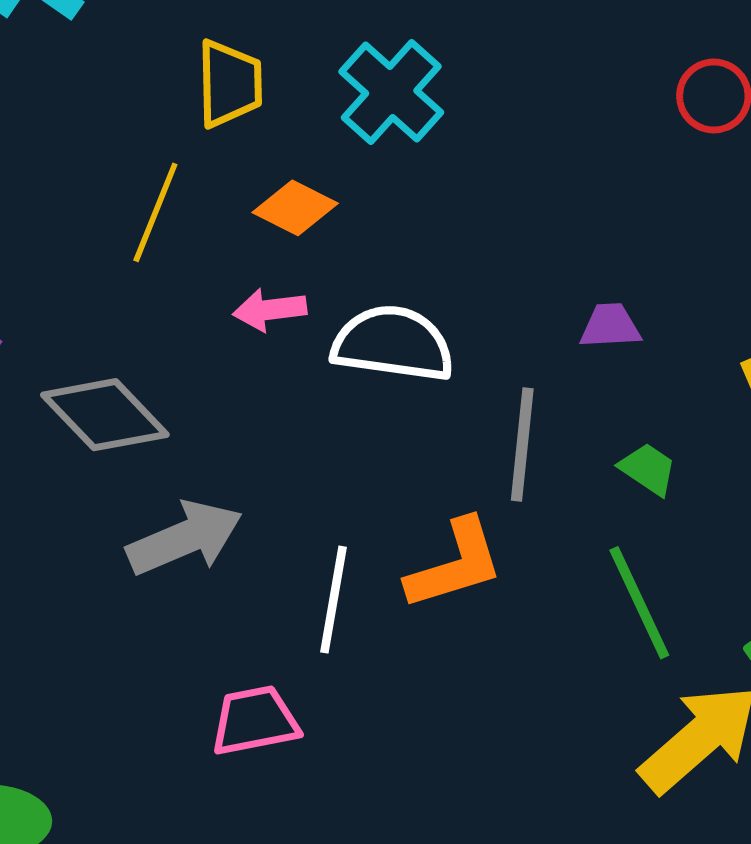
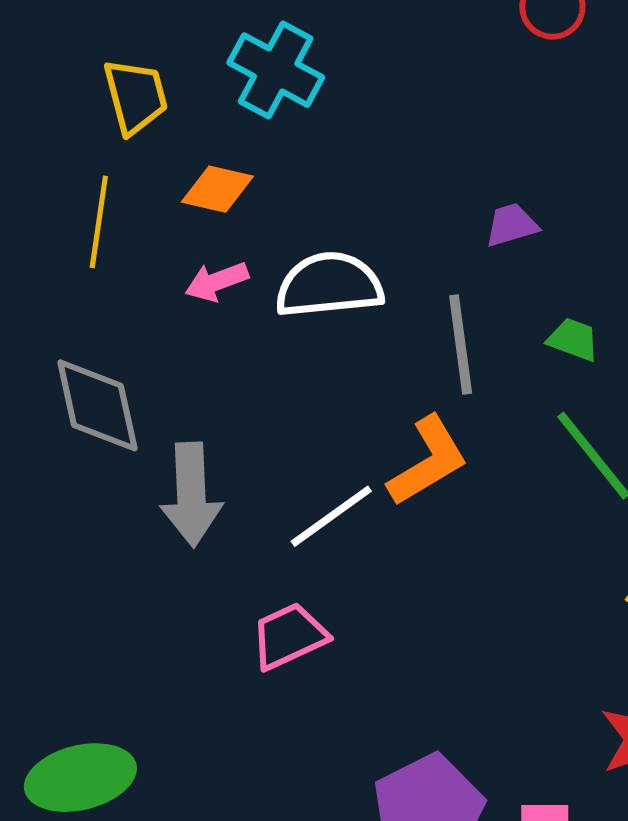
gray diamond: (105, 415) -> (97, 405), turned 45
gray arrow: (185, 538) -> (191, 494), turned 124
white line: (333, 600) -> (331, 516), turned 58

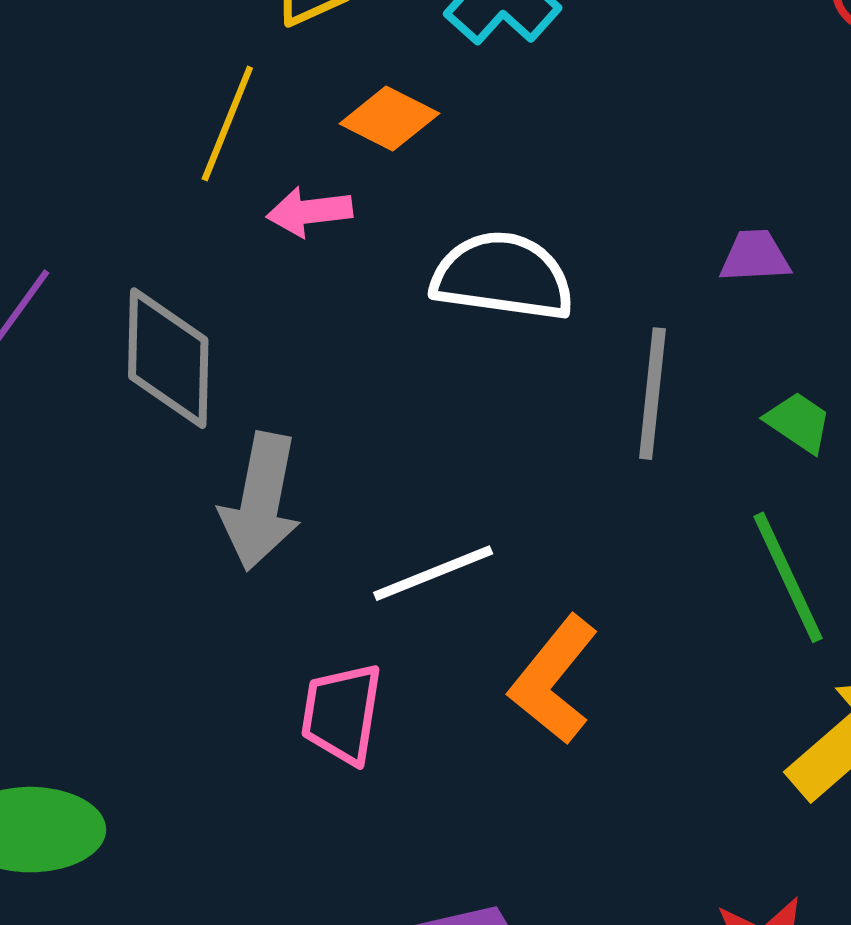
pink arrow: (217, 281) -> (309, 212), moved
orange L-shape: (428, 461) -> (554, 680), moved, turned 146
pink trapezoid: (289, 636) -> (342, 714), turned -70

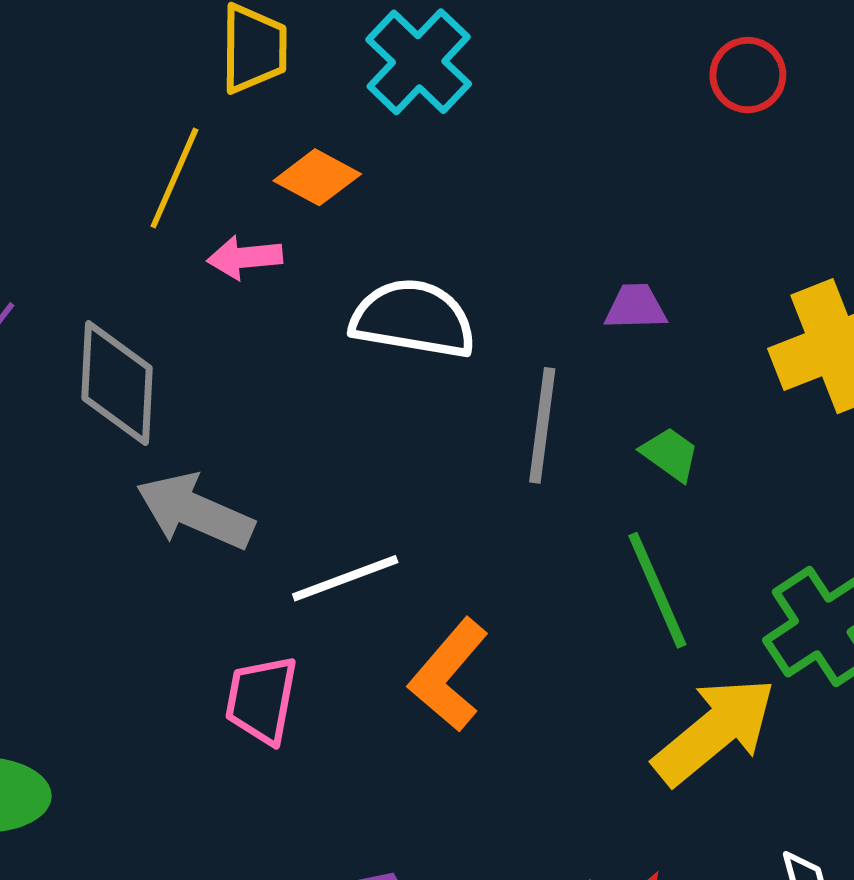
gray arrow: (261, 502) -> (195, 511), turned 101

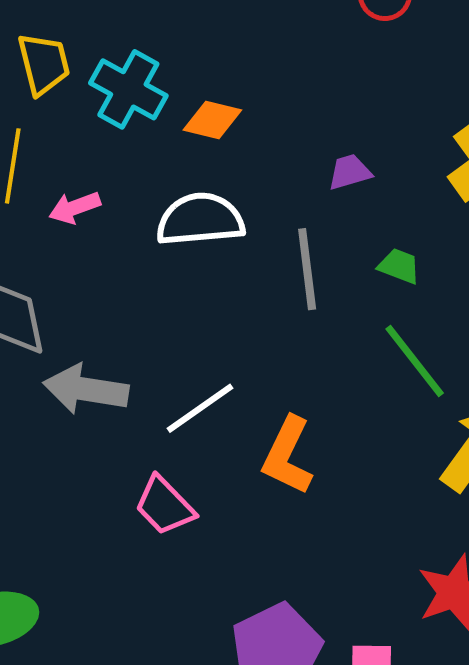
cyan cross: (419, 62) -> (128, 89), moved
orange diamond: (317, 177) -> (212, 120), moved
pink trapezoid: (261, 700) -> (165, 506), turned -40

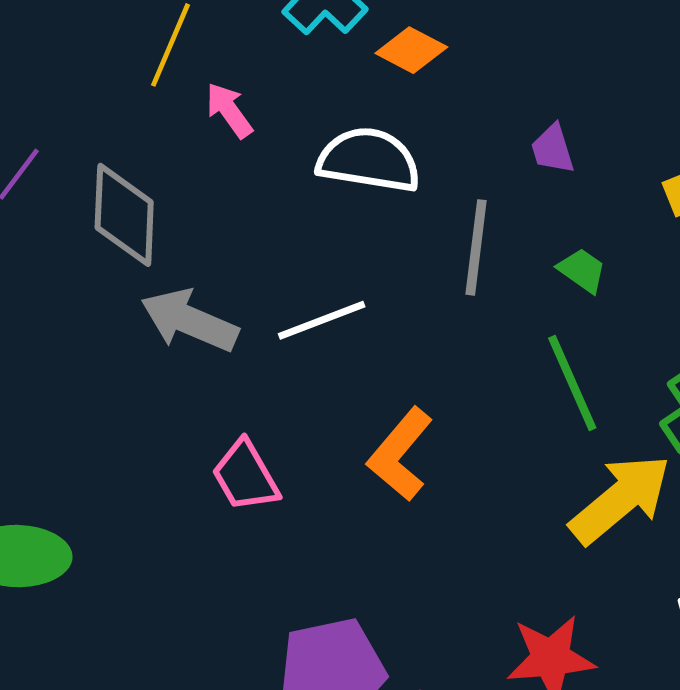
purple trapezoid: (350, 172) -> (553, 149), turned -105
pink arrow: (75, 208) -> (229, 110), turned 60
white line: (200, 408) -> (322, 320), moved

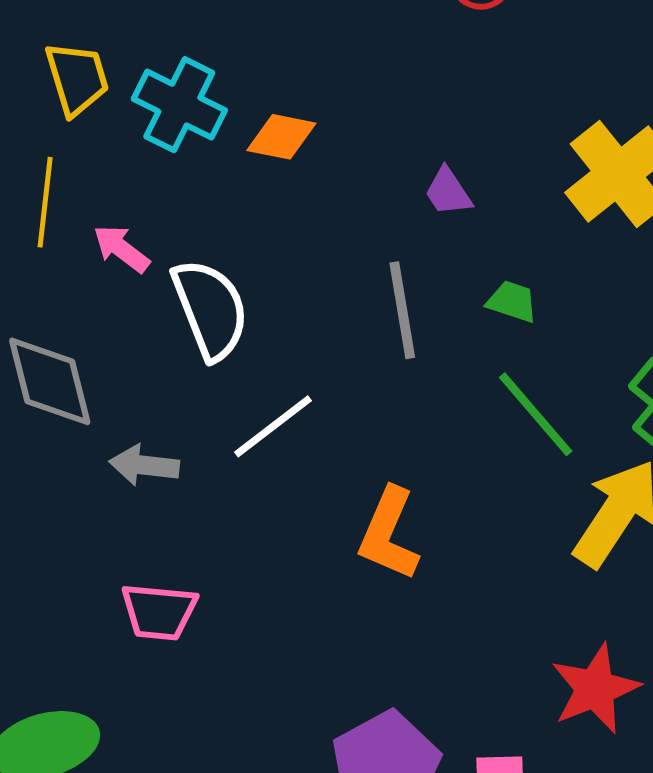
white semicircle: (369, 160) -> (210, 309), moved, turned 76
gray arrow: (189, 321) -> (144, 465), size x0.7
pink trapezoid: (245, 476) -> (159, 612), moved, turned -38

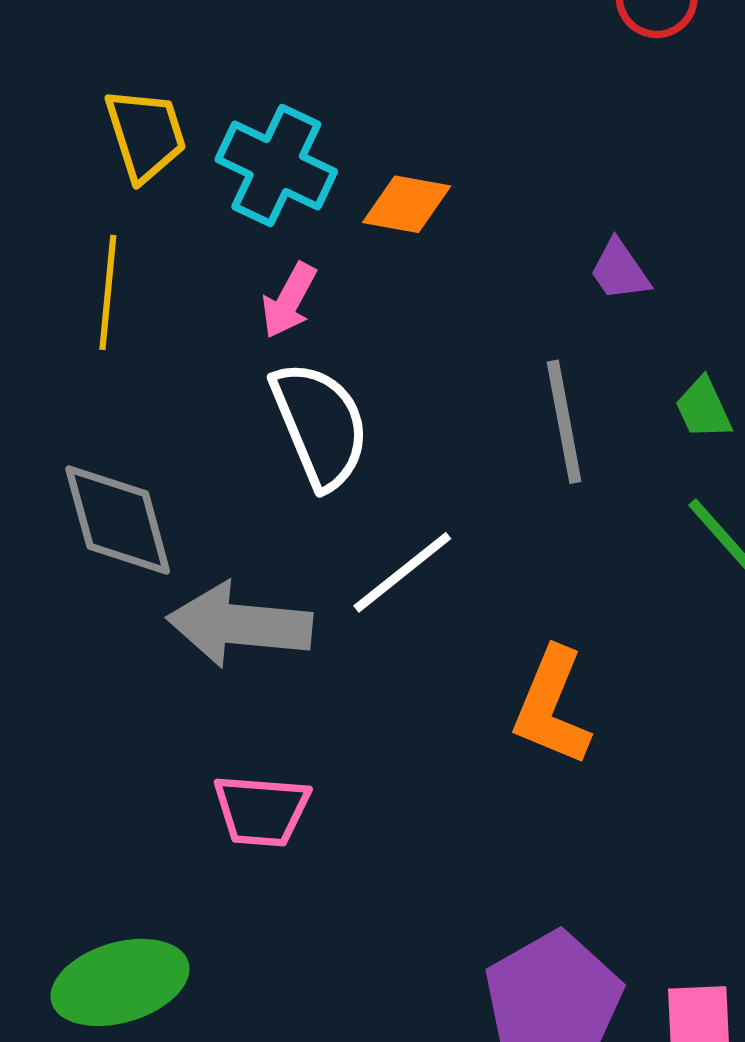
pink arrow: (121, 249) -> (289, 300), moved, turned -98
green trapezoid: (512, 302) -> (703, 408), turned -132
gray arrow: (144, 465) -> (240, 625), size x1.6

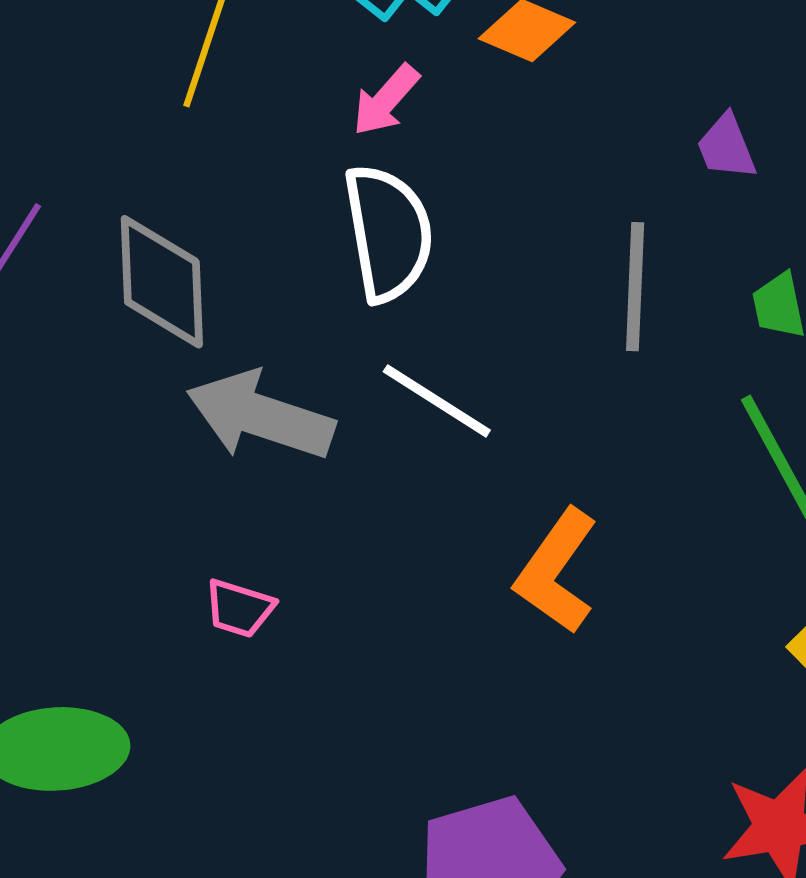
white line: (402, 572) -> (437, 401), turned 58
pink trapezoid: (262, 810) -> (239, 608), size x0.7

